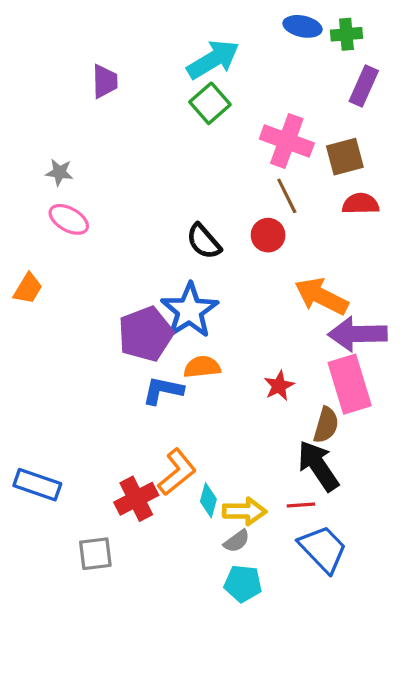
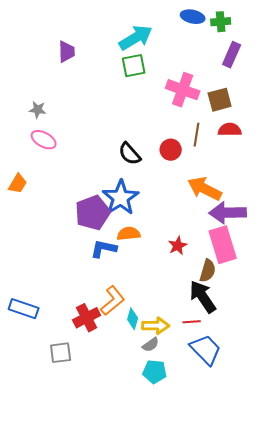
green square: (210, 103) -> (134, 66), turned 30
brown line: (287, 196) -> (197, 135), moved, turned 35

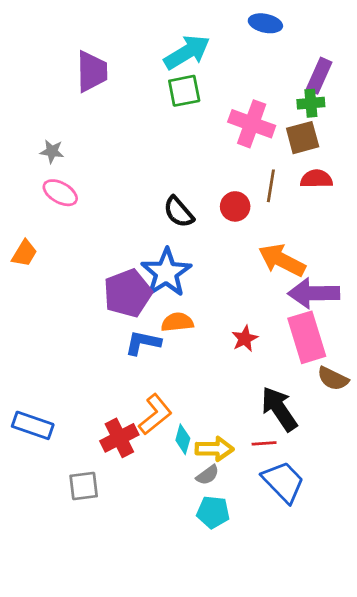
green cross: (221, 22) -> (311, 103), moved
purple trapezoid: (67, 52) -> (92, 71), size x1.4
brown semicircle: (208, 271) -> (333, 379), moved, turned 100

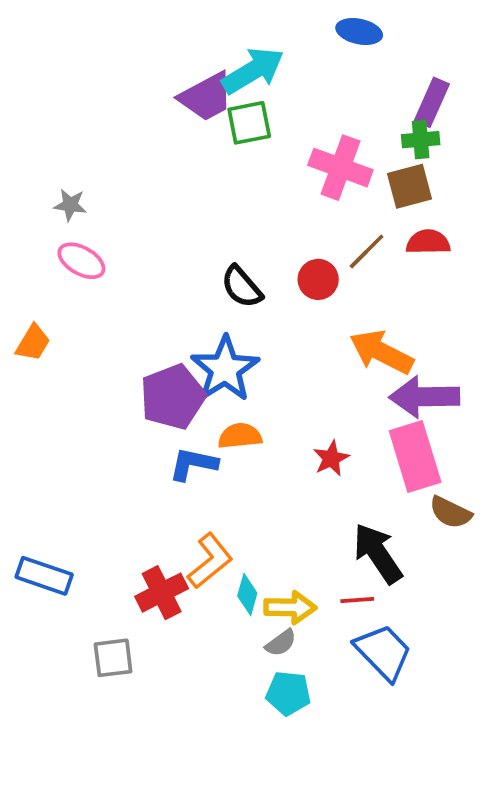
purple trapezoid: (92, 71) -> (206, 97), moved, turned 63
brown line: (271, 186) -> (367, 251), turned 36

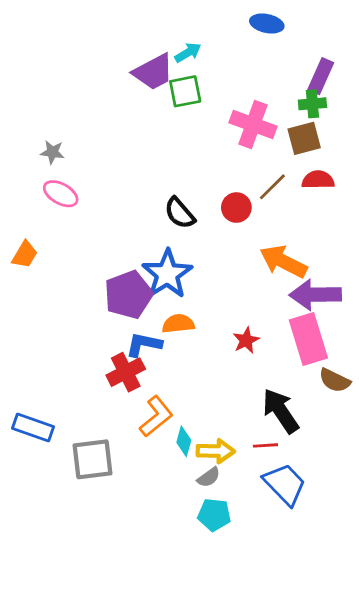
cyan arrow: (253, 71) -> (188, 53), size x0.6
red cross: (162, 593) -> (126, 372), moved
gray square: (113, 658) -> (92, 459), moved, size x1.4

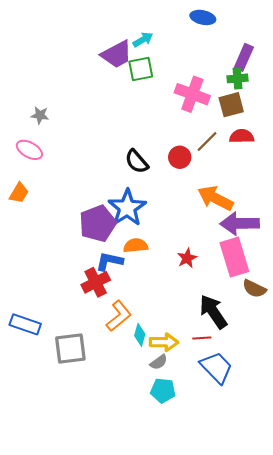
pink ellipse: (61, 194) -> (29, 150), moved

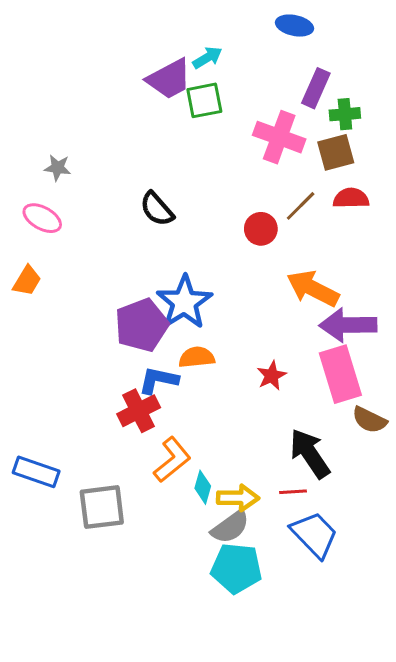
purple rectangle: (244, 57) -> (316, 88), moved
black semicircle: (137, 161) -> (157, 209), moved
gray semicircle: (159, 362) -> (230, 527), size x1.5
cyan pentagon: (163, 391) -> (236, 568), size x1.4

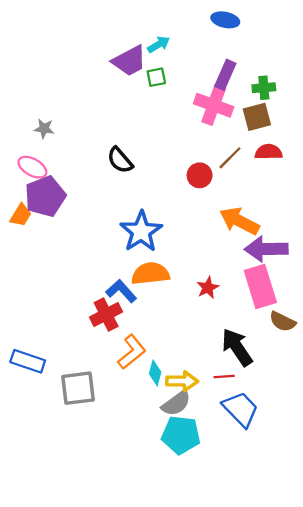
purple rectangle: (316, 88) -> (225, 75), moved
green square: (204, 100) -> (156, 77), size x0.7
purple pentagon: (142, 325) -> (45, 196), moved
orange semicircle: (197, 357) -> (150, 274), size x1.4
blue L-shape: (158, 380) -> (121, 291), turned 36

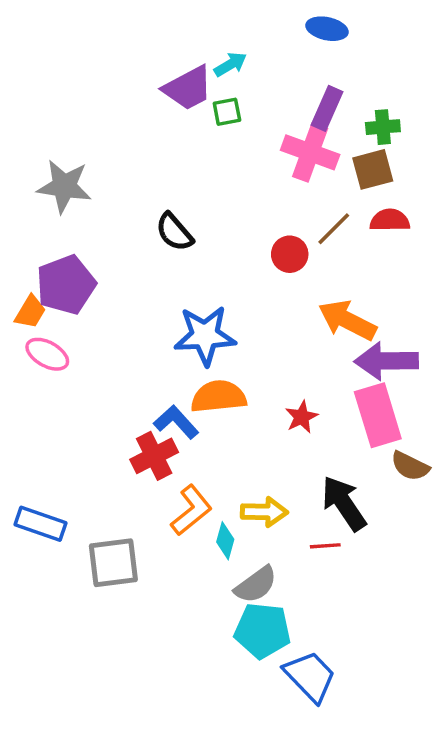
gray star: (44, 129) -> (64, 186), size x1.8
pink ellipse: (32, 167) -> (47, 354), moved
blue star: (141, 231) -> (205, 336), turned 30
yellow arrow: (182, 381) -> (264, 512), moved
blue trapezoid: (240, 409) -> (310, 676), moved

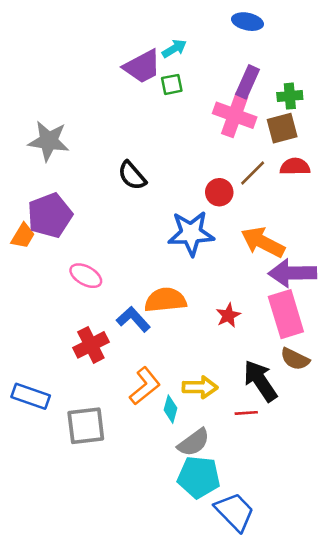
blue star: (205, 336) -> (191, 233), moved
pink ellipse: (47, 354) -> (86, 276), moved
red cross: (154, 456) -> (91, 345), moved
brown semicircle: (410, 466) -> (295, 359), moved

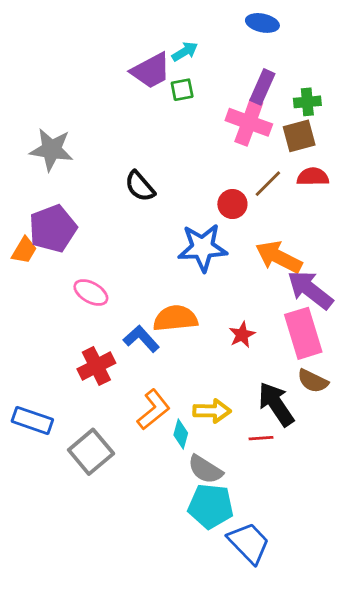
purple arrow: (292, 273) -> (310, 290), turned 39
gray square: (86, 426) -> (91, 452), turned -33
gray semicircle: (194, 442) -> (205, 469), turned 68

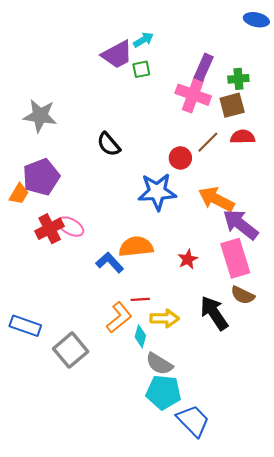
blue ellipse: (262, 23) -> (256, 20), moved
red cross: (96, 366) -> (50, 229), moved
red line: (261, 438) -> (140, 299), moved

